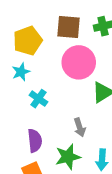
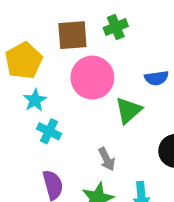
cyan star: (21, 72) -> (35, 100), moved

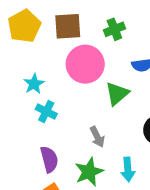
green cross: (116, 27) -> (114, 29), moved
yellow pentagon: (24, 61) -> (24, 26), moved

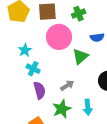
gray arrow: (97, 137) -> (67, 85), turned -96
purple semicircle: (49, 159) -> (40, 90), moved

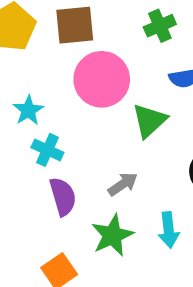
green cross: (79, 14) -> (160, 26), moved

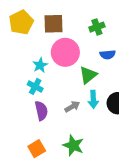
cyan star: (28, 110) -> (40, 65), moved
cyan arrow: (169, 230) -> (93, 99), moved
green star: (112, 235) -> (73, 145), moved, turned -30

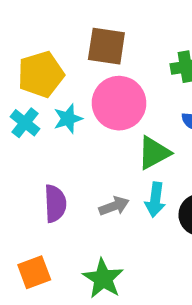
yellow pentagon: (21, 22) -> (41, 74), moved
cyan cross: (35, 86) -> (25, 123), moved

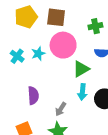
yellow pentagon: (41, 74) -> (26, 17), moved
gray arrow: (114, 206) -> (61, 109), moved, turned 144

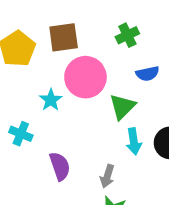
cyan cross: (17, 56) -> (21, 134), moved

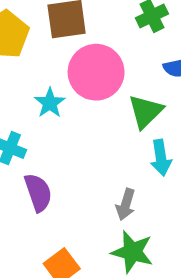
purple semicircle: (60, 166) -> (38, 193), moved

